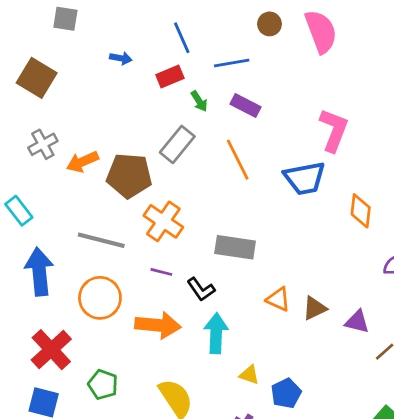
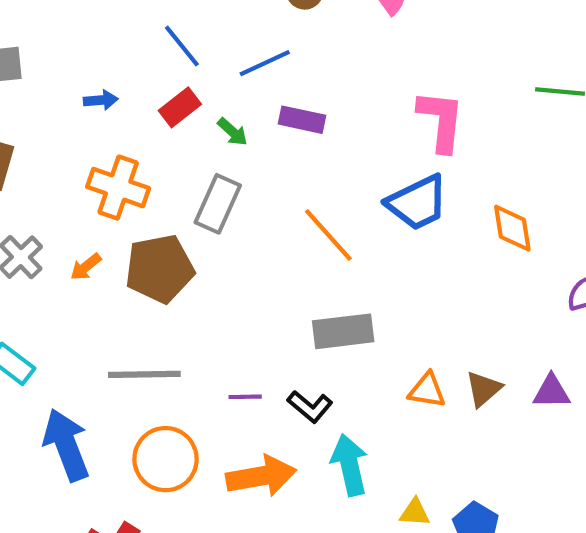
orange line: (238, 160) -> (328, 235), moved
orange arrow: (82, 162) -> (86, 267), size x0.7
orange cross: (163, 221) -> (118, 188), moved

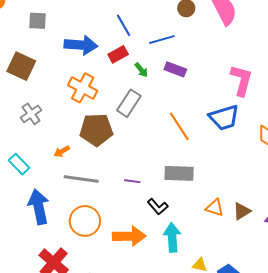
blue arrow: (101, 100) -> (81, 45), size x2.0
orange arrow: (86, 267) -> (62, 151), moved
purple line: (245, 397) -> (132, 181), moved

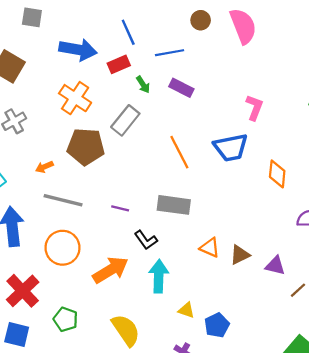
pink L-shape: (242, 80) -> (254, 107), size x0.7
orange arrow: (129, 236) -> (110, 270), turned -36

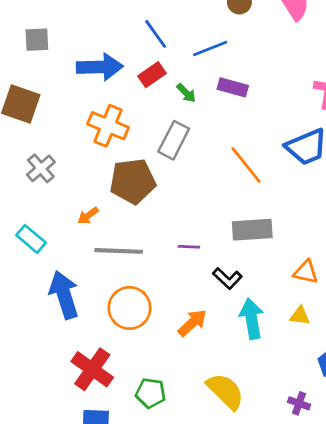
orange arrow: (110, 270) -> (192, 323), size x0.7
yellow triangle: (186, 310) -> (300, 316), moved

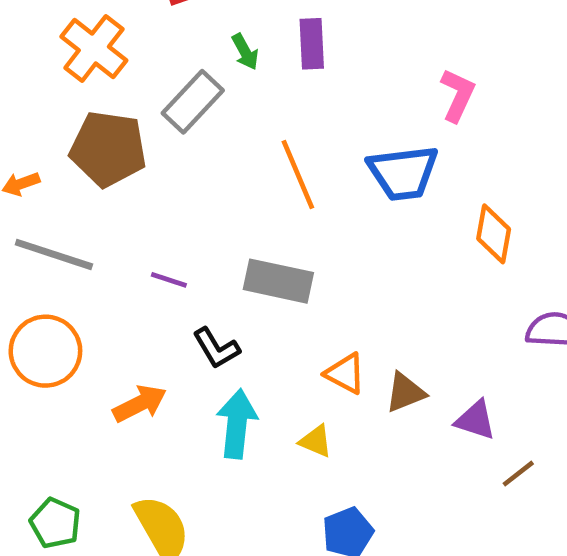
purple rectangle: (233, 87) -> (312, 44), turned 56
green arrow: (186, 93) -> (245, 52), moved
green pentagon: (151, 393) -> (55, 523), moved

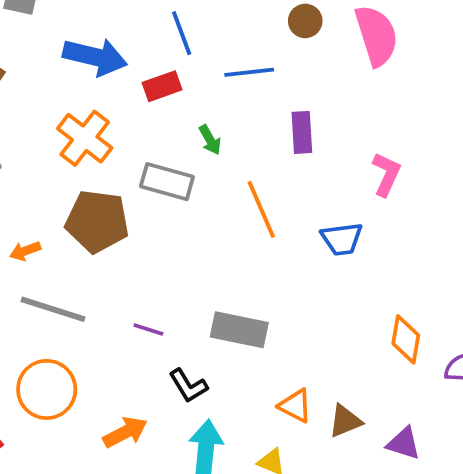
purple rectangle: (312, 44) -> (302, 132), moved
gray rectangle: (193, 102) -> (167, 182), turned 63
blue trapezoid: (403, 173) -> (342, 239), size x0.7
orange line: (298, 175) -> (261, 209), moved
orange diamond: (494, 234) -> (406, 339), moved

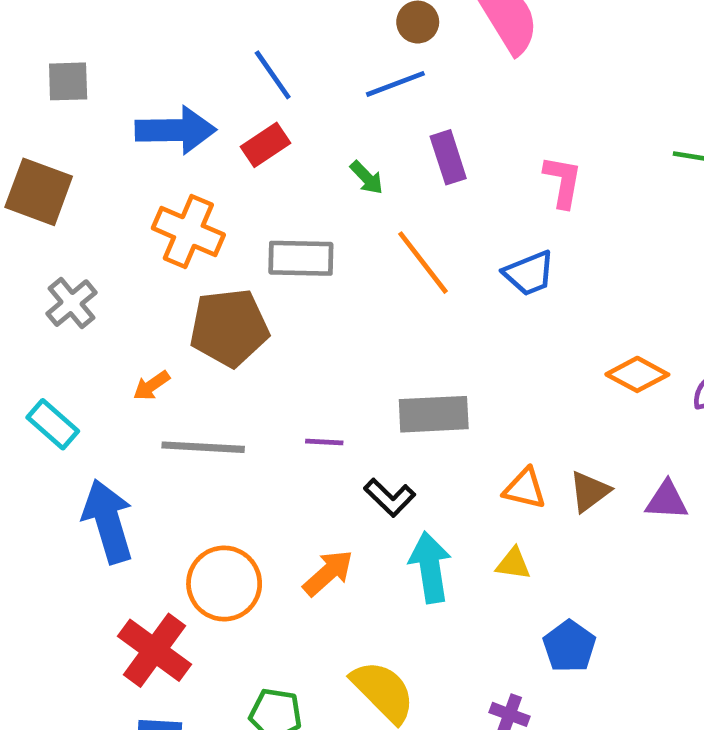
blue line: (249, 72) -> (395, 84), moved
green arrow: (210, 140) -> (367, 178), moved
orange diamond: (406, 339) -> (637, 374), turned -57
orange circle: (47, 389) -> (224, 583), moved

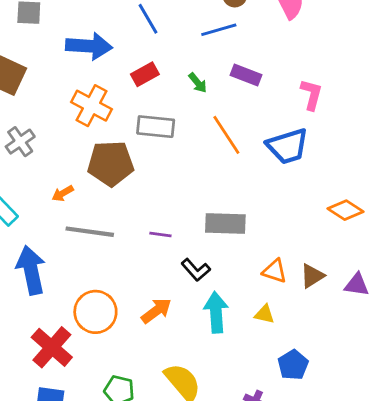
red rectangle: (265, 145) -> (145, 74), moved
purple rectangle: (448, 157) -> (246, 75), turned -56
blue trapezoid: (529, 273) -> (288, 146), size x1.4

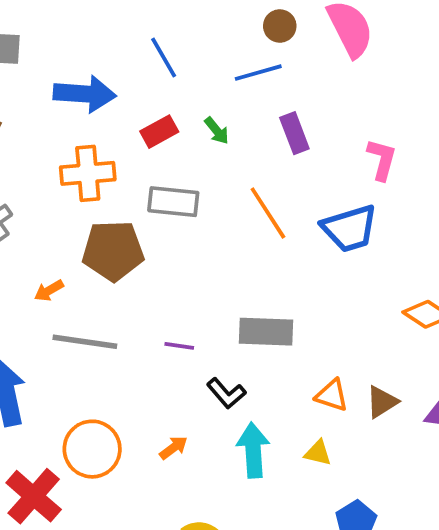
purple rectangle: (246, 75) -> (294, 133), turned 48
green arrow: (198, 83) -> (217, 131), moved
orange cross: (92, 106) -> (88, 173), turned -33
orange arrow: (156, 311) -> (173, 448), size x0.7

